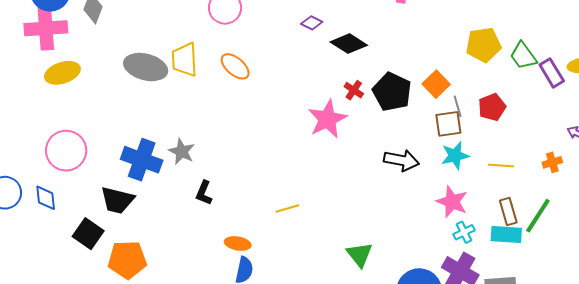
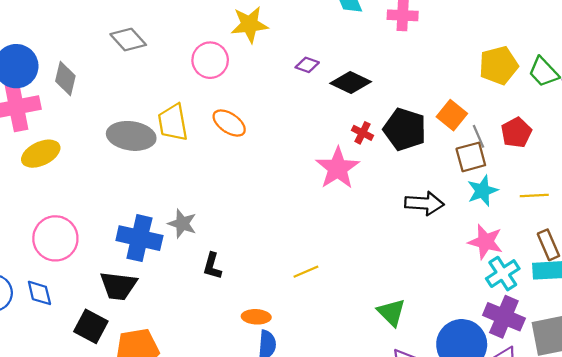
cyan cross: (464, 232) -> (503, 274), size x1.4

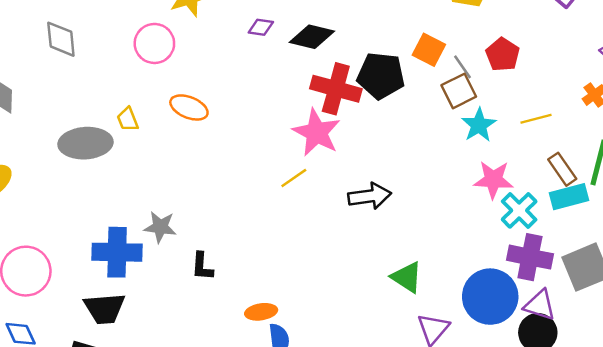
gray diamond: (128, 40) -> (61, 39), turned 48
yellow trapezoid: (173, 122) -> (128, 119), size x0.6
red cross: (363, 133) -> (336, 89), size x2.0
black arrow: (424, 203) -> (370, 196), moved
yellow line: (306, 272) -> (294, 178), moved

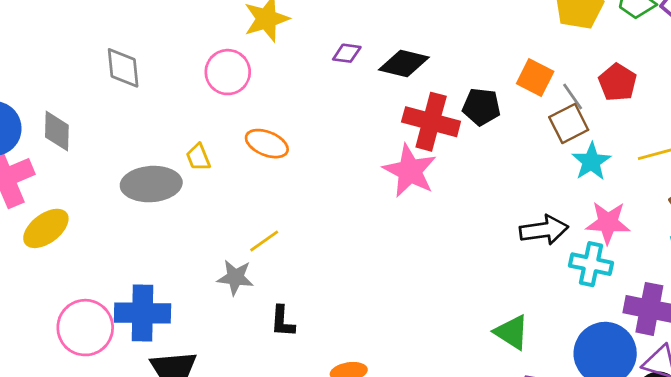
black pentagon: (381, 76) -> (481, 107), size x0.7
yellow line: (294, 178) -> (264, 241), moved
black arrow: (370, 196) -> (544, 230), moved
cyan cross: (519, 210) -> (591, 264), moved, turned -33
blue cross: (117, 252) -> (143, 313), moved

